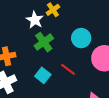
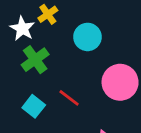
cyan circle: (81, 38) -> (87, 37), moved

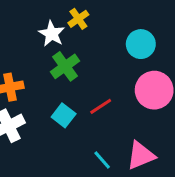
cyan circle: (87, 37) -> (141, 44), moved
red line: (69, 98) -> (101, 106), turned -70

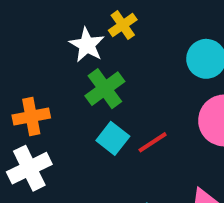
cyan square: (64, 115) -> (113, 138), moved

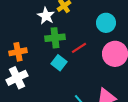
green cross: (105, 89) -> (55, 38), turned 30
red line: (153, 142) -> (79, 48), moved

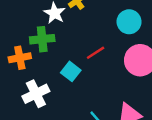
green cross: (55, 38) -> (42, 39), moved
white cross: (17, 78) -> (36, 94), moved

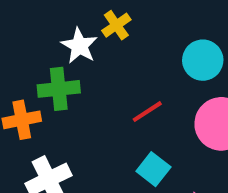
cyan square: (71, 71) -> (153, 169), moved

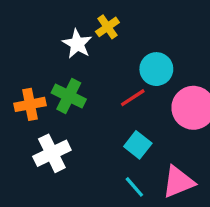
cyan circle: (203, 60) -> (156, 69), moved
green cross: (59, 89) -> (69, 96), moved, turned 32

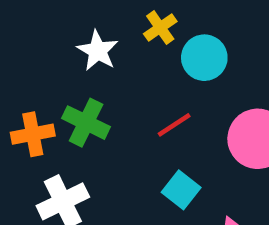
yellow cross: (107, 27) -> (160, 28), moved
cyan circle: (156, 69) -> (204, 58), moved

